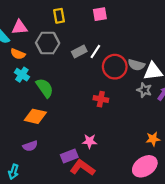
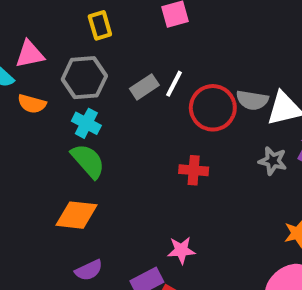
cyan cross: (22, 75) -> (86, 123), moved
gray star: (144, 90) -> (273, 161), moved
purple semicircle: (30, 146) -> (89, 270), moved

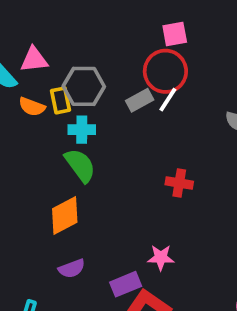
yellow rectangle: (100, 25) -> (60, 100), moved
red circle: (213, 108) -> (165, 71), moved
cyan cross: (86, 123) -> (82, 130), turned -32
orange diamond: (76, 215) -> (65, 216), turned -39

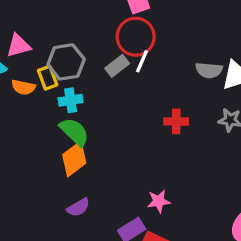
red cross: (179, 183) -> (176, 121), moved
orange diamond: (65, 216) -> (74, 159), moved
purple semicircle: (72, 269) -> (78, 207), moved

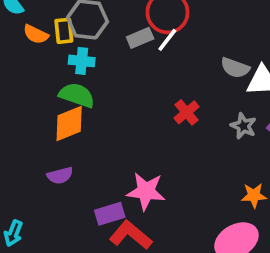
red cross: (176, 121) -> (187, 112), turned 35
green semicircle: (74, 132) -> (77, 95), turned -40
pink star: (159, 201) -> (146, 191), size x1.5

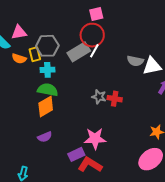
gray rectangle: (140, 38) -> (79, 52), size x1.5
red cross: (187, 112) -> (115, 99), moved, turned -32
gray star: (243, 126) -> (99, 97), moved

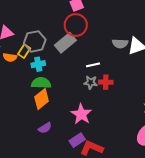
white line: (94, 51) -> (93, 65), moved, turned 56
yellow rectangle: (35, 54) -> (24, 51), turned 56
pink star: (95, 139) -> (81, 114), moved, turned -30

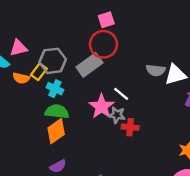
cyan cross: (38, 64) -> (55, 89), turned 32
white line: (93, 65) -> (121, 94), turned 48
red cross: (106, 82) -> (130, 127), moved
pink star: (81, 114) -> (102, 107), moved

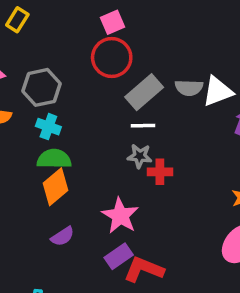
gray rectangle: (89, 65) -> (144, 92), moved
yellow rectangle: (39, 72) -> (17, 20), moved
white line: (121, 94) -> (143, 126), turned -35
pink star: (102, 107) -> (120, 216), moved

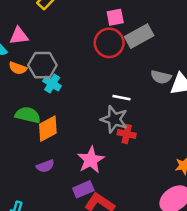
gray hexagon: (42, 87) -> (42, 65), moved
gray rectangle: (144, 92) -> (139, 36), moved
gray star: (140, 156) -> (114, 119), size x1.5
green semicircle: (54, 159) -> (28, 115), moved

